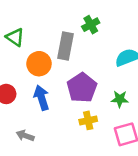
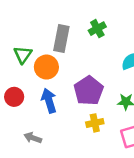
green triangle: (15, 37) -> (23, 55), moved, turned 30
gray rectangle: (65, 46) -> (61, 38), moved

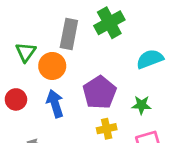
green cross: (97, 29) -> (109, 23), size x1.5

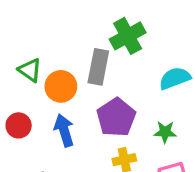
gray rectangle: (69, 34) -> (98, 67), moved
green triangle: (26, 52) -> (30, 70), turned -30

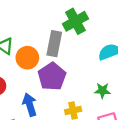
purple pentagon: (116, 117) -> (52, 76), moved
blue arrow: (64, 130) -> (30, 105), moved

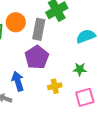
orange circle: (27, 58) -> (16, 22), moved

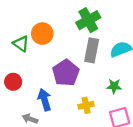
gray rectangle: (39, 29) -> (92, 50), moved

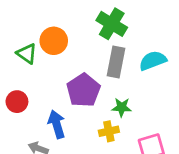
green cross: (88, 20) -> (112, 24), turned -30
green star: (114, 86) -> (122, 107), moved

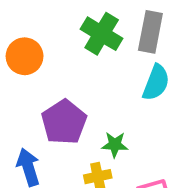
cyan semicircle: (153, 61) -> (156, 83), turned 132
gray rectangle: (116, 62) -> (150, 32), moved

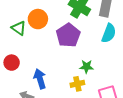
purple pentagon: (64, 122) -> (68, 35), moved

